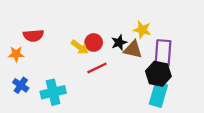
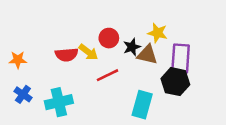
red semicircle: (33, 36) -> (67, 55), moved
red circle: (94, 42) -> (109, 38), moved
cyan rectangle: (158, 95) -> (142, 105), moved

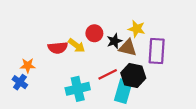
orange star: (18, 60) -> (28, 65), moved
red line: (108, 75) -> (108, 74), moved
black hexagon: (175, 82) -> (133, 75), moved
cyan cross: (59, 102) -> (78, 89), moved

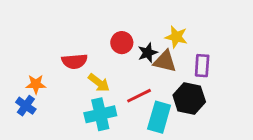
yellow arrow: (77, 45) -> (99, 83), moved
purple rectangle: (157, 51) -> (202, 66), size x0.7
black hexagon: (133, 75) -> (189, 99), moved

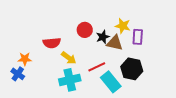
purple rectangle: (202, 66) -> (138, 37), moved
cyan rectangle: (159, 117) -> (111, 82), turned -55

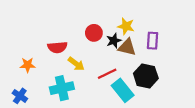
yellow star: (123, 26) -> (126, 26), moved
blue cross: (18, 74) -> (20, 96), moved
cyan cross: (70, 80) -> (62, 88), moved

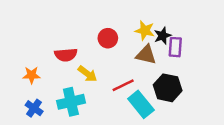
black star: (114, 41) -> (163, 36), moved
blue cross: (20, 96) -> (34, 108), moved

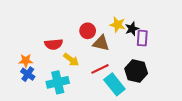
brown triangle: (146, 55) -> (101, 43), moved
blue cross: (34, 108) -> (28, 74), moved

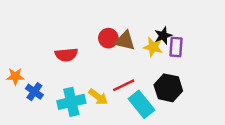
yellow star: (118, 25) -> (153, 47), moved
brown triangle: (101, 43) -> (125, 41), moved
yellow arrow: (71, 60) -> (98, 97), moved
orange star: (26, 61) -> (15, 76), moved

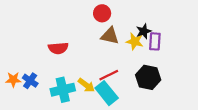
red circle: (108, 38) -> (102, 13), moved
orange star: (15, 76) -> (13, 80), moved
cyan rectangle: (141, 104) -> (107, 93), moved

